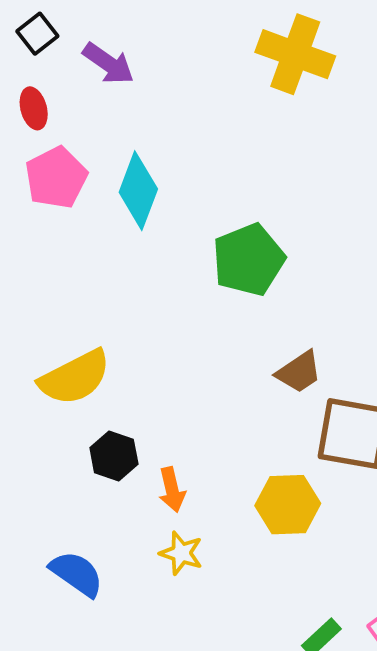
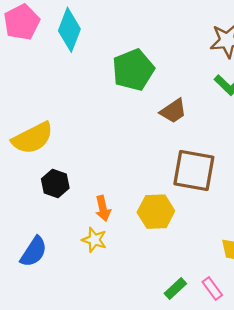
brown trapezoid: (299, 372) -> (173, 111), moved
orange arrow: (172, 490) -> (103, 208), moved
blue semicircle: (77, 574) -> (34, 252), turned 88

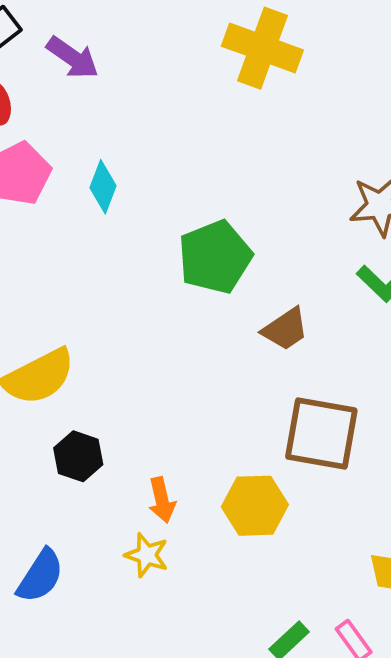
cyan diamond: (69, 30) -> (103, 187), size x0.7

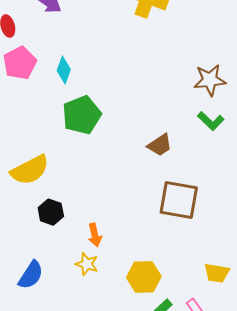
green pentagon: (215, 257) -> (82, 115), moved
yellow hexagon: (255, 506) -> (144, 277), moved

